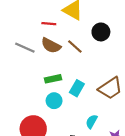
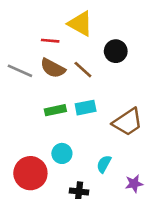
cyan rectangle: (77, 88) -> (86, 108), moved, turned 49
cyan circle: (54, 101) -> (62, 153), moved

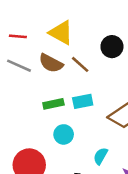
yellow triangle: (80, 24) -> (61, 33), moved
red line: (50, 41) -> (18, 36), moved
cyan circle: (62, 153) -> (64, 134), moved

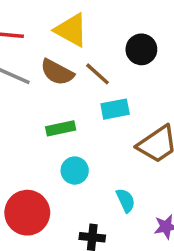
cyan rectangle: (83, 101) -> (115, 109), moved
cyan semicircle: (101, 156) -> (126, 200), turned 126

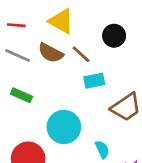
green rectangle: (61, 128) -> (22, 95), moved, turned 36
cyan circle: (75, 171) -> (64, 127), size x1.6

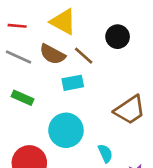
cyan rectangle: (94, 81) -> (73, 83), moved

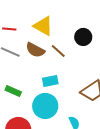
cyan rectangle: (73, 83) -> (50, 81), moved
green rectangle: (23, 98) -> (13, 91), moved

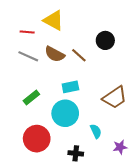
yellow triangle: (43, 26) -> (54, 20), moved
green rectangle: (13, 91) -> (31, 97), turned -63

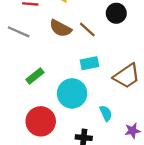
gray line: (28, 56) -> (19, 32), moved
cyan rectangle: (70, 87) -> (90, 63), moved

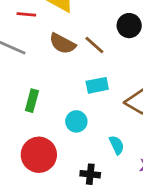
green rectangle: (35, 76) -> (32, 101), turned -36
cyan circle: (72, 93) -> (76, 121), size x0.6

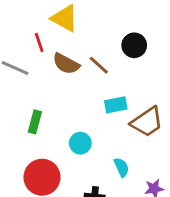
red line: (26, 14) -> (39, 42), moved, turned 66
cyan rectangle: (97, 85) -> (116, 105), moved

